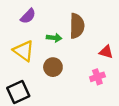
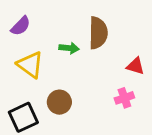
purple semicircle: (28, 16) -> (21, 26), moved
brown circle: (53, 67) -> (59, 102), moved

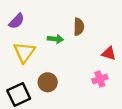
brown semicircle: (98, 33) -> (79, 27), size x0.7
yellow triangle: (30, 65) -> (24, 52), turned 30

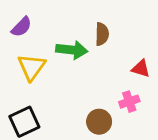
green arrow: (55, 39) -> (72, 50), size x1.5
brown circle: (48, 82) -> (99, 122), moved

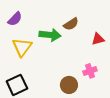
brown semicircle: (102, 34) -> (71, 24), turned 56
red triangle: (141, 69) -> (98, 39), moved, turned -32

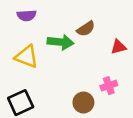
purple semicircle: (15, 19) -> (27, 15), moved, turned 42
yellow triangle: (22, 47) -> (27, 57), turned -45

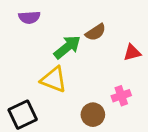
green arrow: (60, 42) -> (67, 47), turned -45
yellow triangle: (27, 57) -> (54, 79), moved

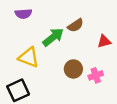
yellow triangle: (54, 79) -> (29, 57), moved
brown circle: (93, 115) -> (73, 69), moved

